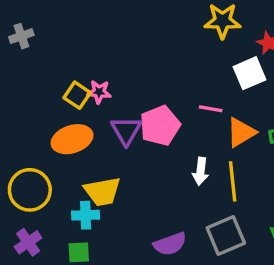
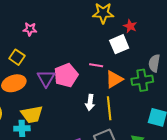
pink star: (99, 92) -> (30, 29), moved

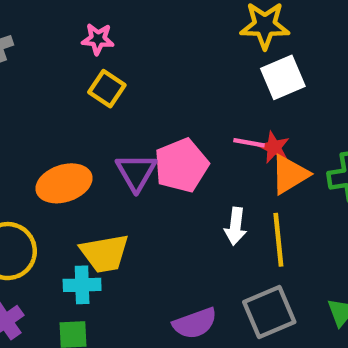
red star: (130, 26) -> (274, 147), moved
pink star: (30, 29) -> (98, 39), moved
white square: (119, 44) -> (283, 77), moved
yellow square: (17, 57) -> (107, 89), moved

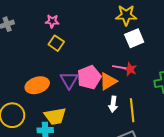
orange triangle: (290, 174) -> (108, 81), moved

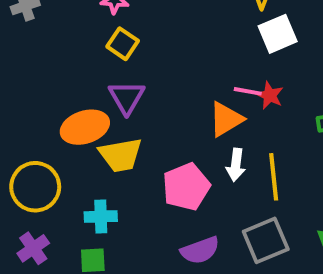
pink pentagon: (89, 77) -> (186, 187), moved
purple triangle: (69, 80) -> (127, 97), moved
yellow trapezoid: (55, 116) -> (121, 155), moved

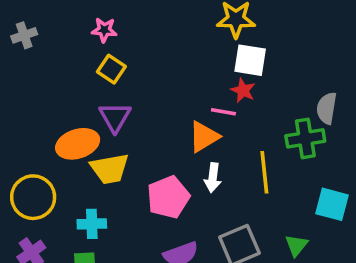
white square: (278, 34) -> (250, 60), turned 32
red star: (270, 95) -> (243, 90), moved
yellow line: (274, 177) -> (264, 172), moved

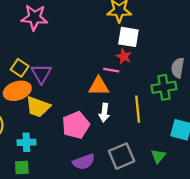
pink star: (104, 30) -> (34, 17), size x1.6
yellow square: (111, 69) -> (20, 68), moved
orange triangle: (204, 137) -> (99, 86), turned 30
yellow trapezoid: (110, 169) -> (38, 107), turned 30

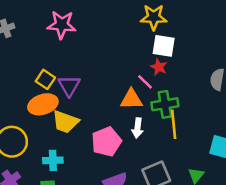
pink line: (111, 70) -> (145, 82), turned 35
green cross: (164, 87) -> (165, 104), moved

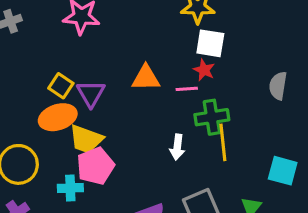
pink line: (145, 82) -> (187, 89), turned -49
orange triangle: (131, 99) -> (146, 78), moved
pink pentagon: (106, 142) -> (95, 166), moved

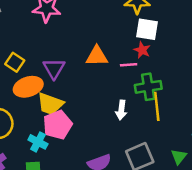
yellow square: (61, 86) -> (15, 62), moved
cyan cross: (70, 188) -> (38, 142), turned 30

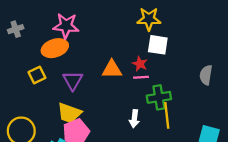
red star: (142, 50) -> (140, 64), moved
yellow square: (15, 62) -> (37, 75), turned 30
orange ellipse: (28, 87) -> (55, 48), moved

